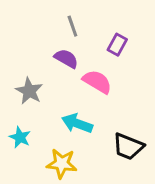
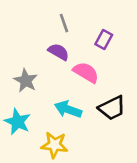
cyan star: (20, 137) -> (17, 122), size x1.4
black trapezoid: (128, 147) -> (112, 108), moved, turned -48

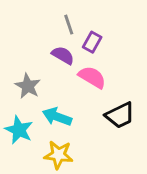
purple rectangle: (104, 39) -> (92, 42), moved
cyan arrow: (68, 109) -> (57, 117), moved

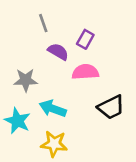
gray line: (69, 25) -> (43, 23), moved
pink semicircle: (92, 77) -> (85, 72), turned -35
gray star: (28, 86) -> (26, 80), turned -30

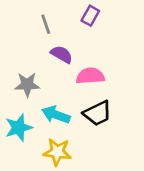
purple rectangle: (85, 39) -> (90, 16), moved
black trapezoid: (111, 107) -> (97, 113), moved
cyan star: (17, 121) -> (19, 128), turned 30

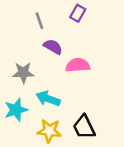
black trapezoid: (97, 113) -> (84, 127), moved, turned 90

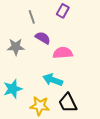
gray star: (23, 73) -> (16, 47), moved
cyan arrow: (48, 99) -> (53, 80), moved

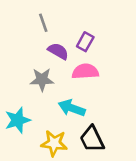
purple rectangle: (63, 11) -> (85, 42), moved
gray star: (16, 47) -> (42, 80), moved

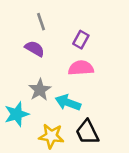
purple semicircle: (58, 51) -> (35, 49), moved
gray star: (42, 80) -> (40, 90), moved, turned -30

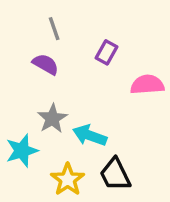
pink semicircle: (81, 68) -> (147, 85), moved
yellow star: (51, 136) -> (68, 180), turned 30

